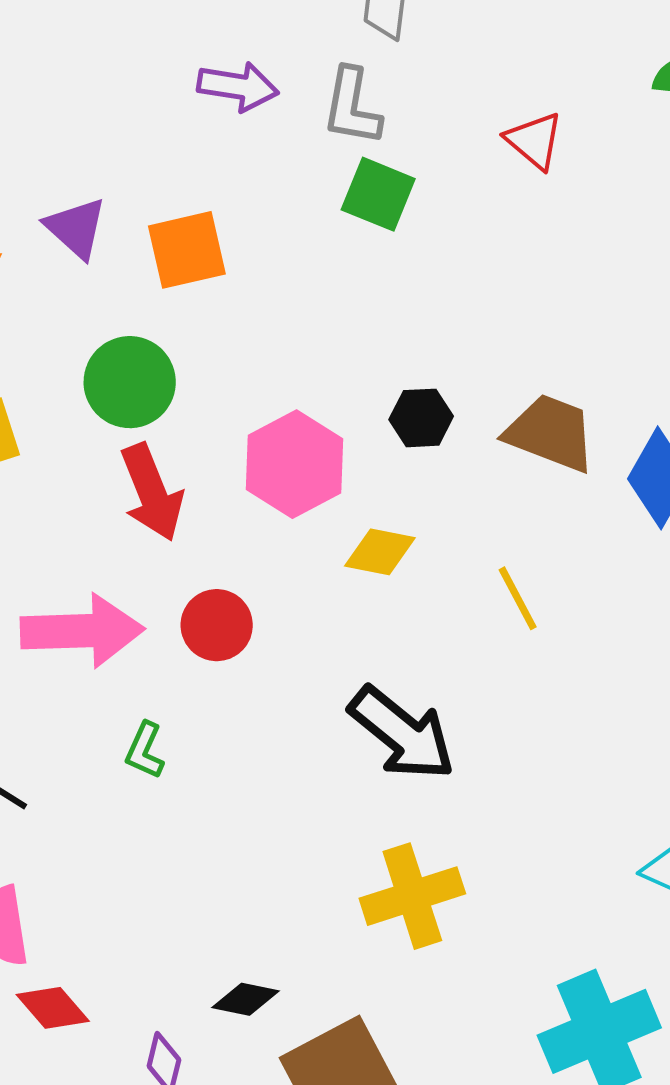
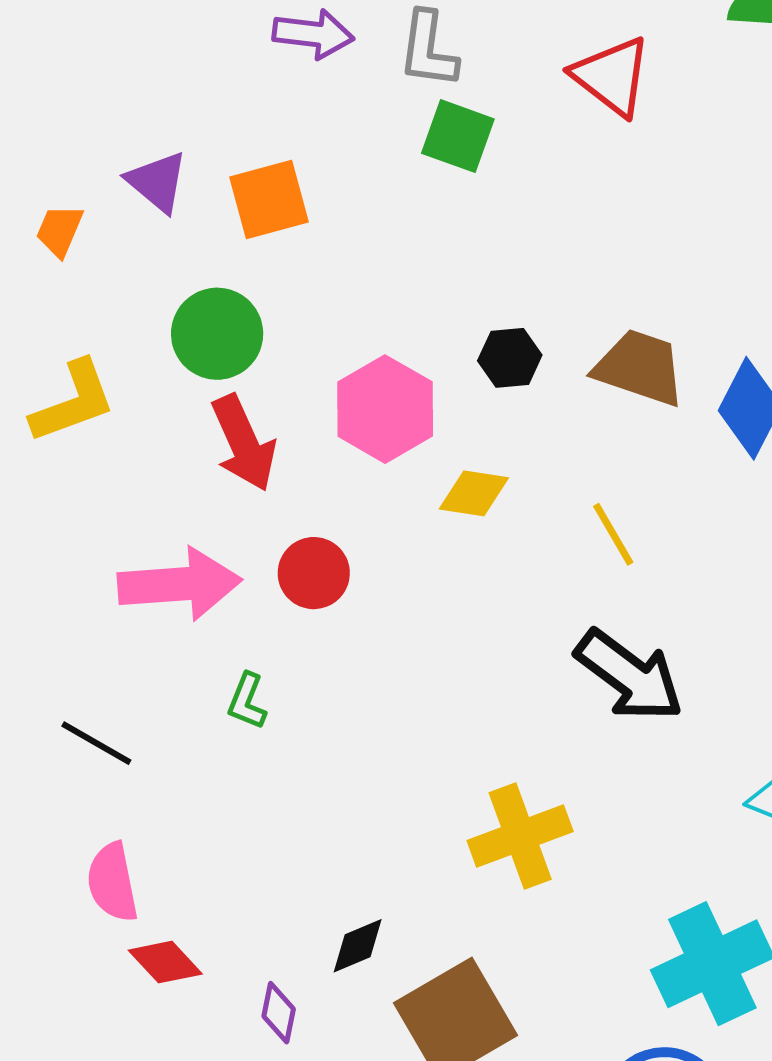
red triangle: (534, 141) -> (612, 76), size x1.4
black arrow: (402, 733) -> (629, 676), moved
black diamond: (245, 999) -> (358, 946), turned -32

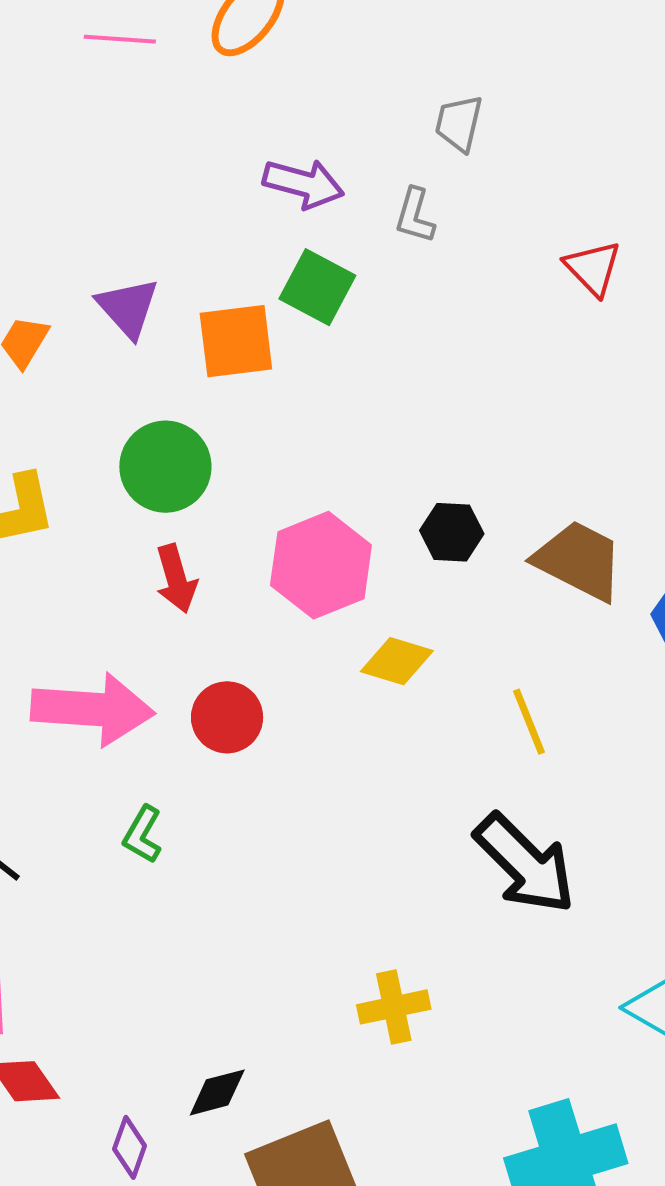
gray L-shape: (428, 50) -> (415, 216), size x0.7
red triangle: (612, 76) -> (593, 268), size x0.7
green square: (458, 136) -> (317, 287), moved
red arrow: (244, 443) -> (176, 579), size x0.7
yellow cross: (520, 836) -> (394, 1007), size x0.7

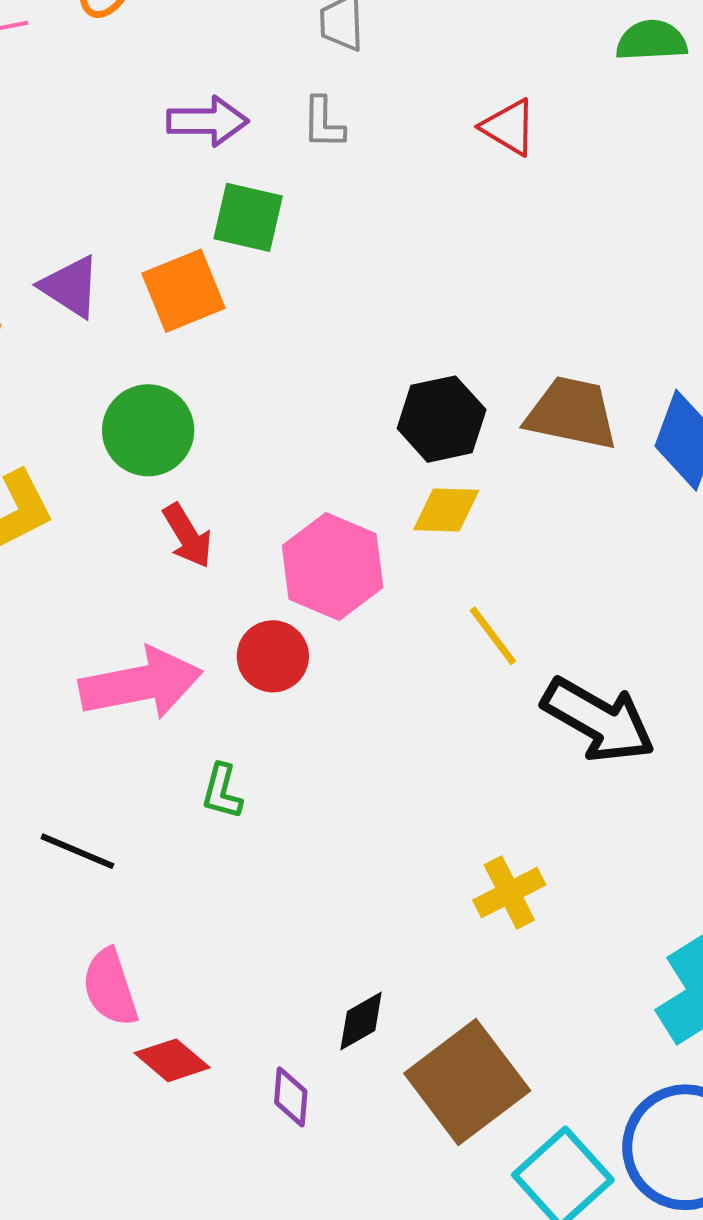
black hexagon: (452, 532) -> (442, 419), size x1.4
pink hexagon: (321, 565) -> (333, 566), moved
yellow diamond: (397, 661) -> (446, 510), moved
yellow line: (529, 722) -> (493, 636), moved

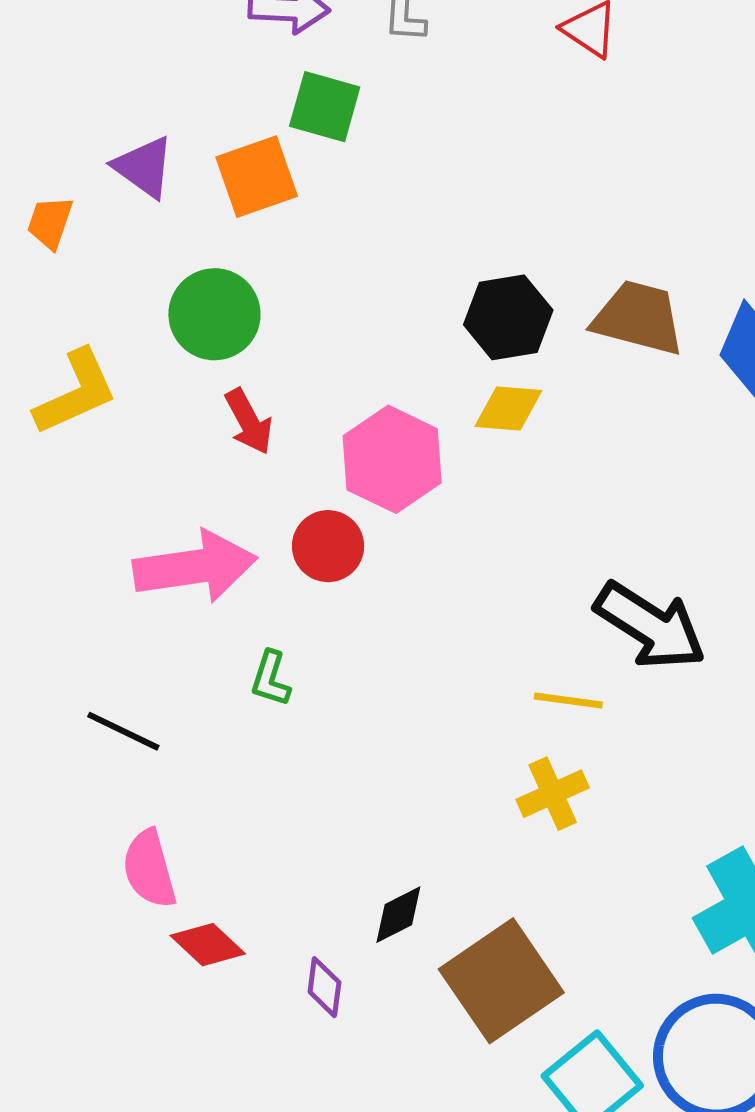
yellow line: (493, 636) -> (568, 701), moved, turned -48

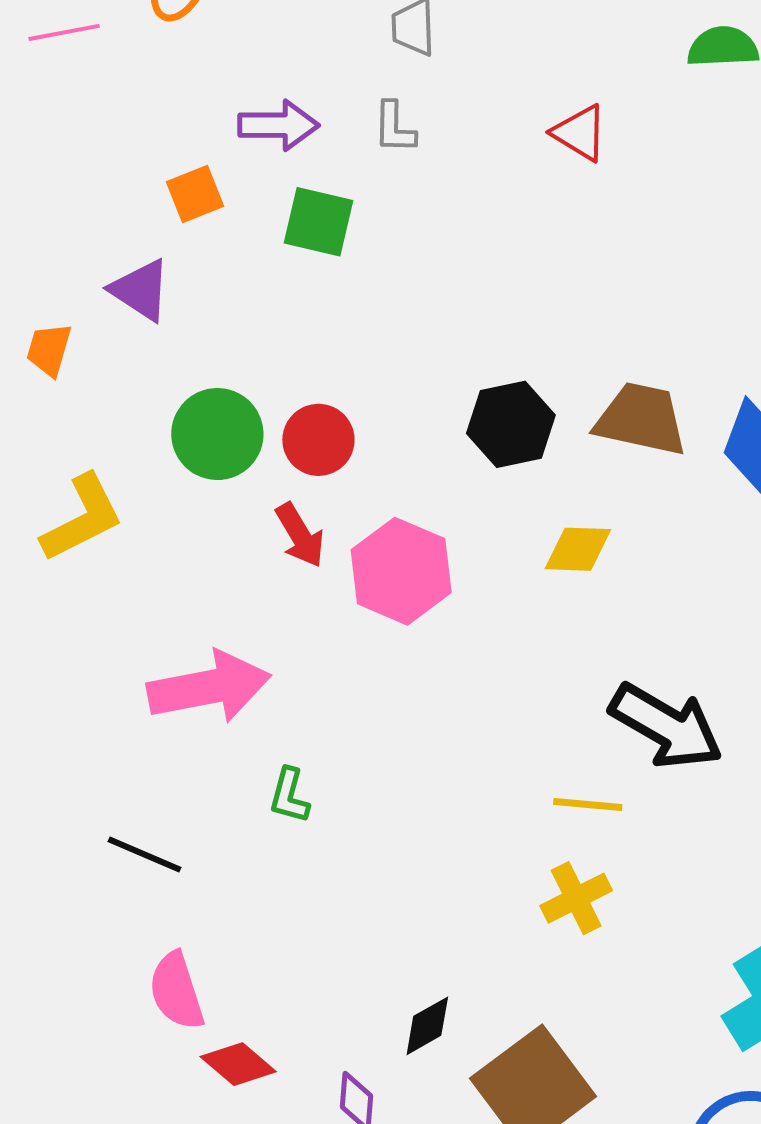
orange square: (257, 177) -> (195, 194), moved, size x0.7
yellow diamond: (508, 408) -> (578, 549), moved
red arrow: (249, 421) -> (300, 535), moved
red circle: (328, 546) -> (318, 440), moved

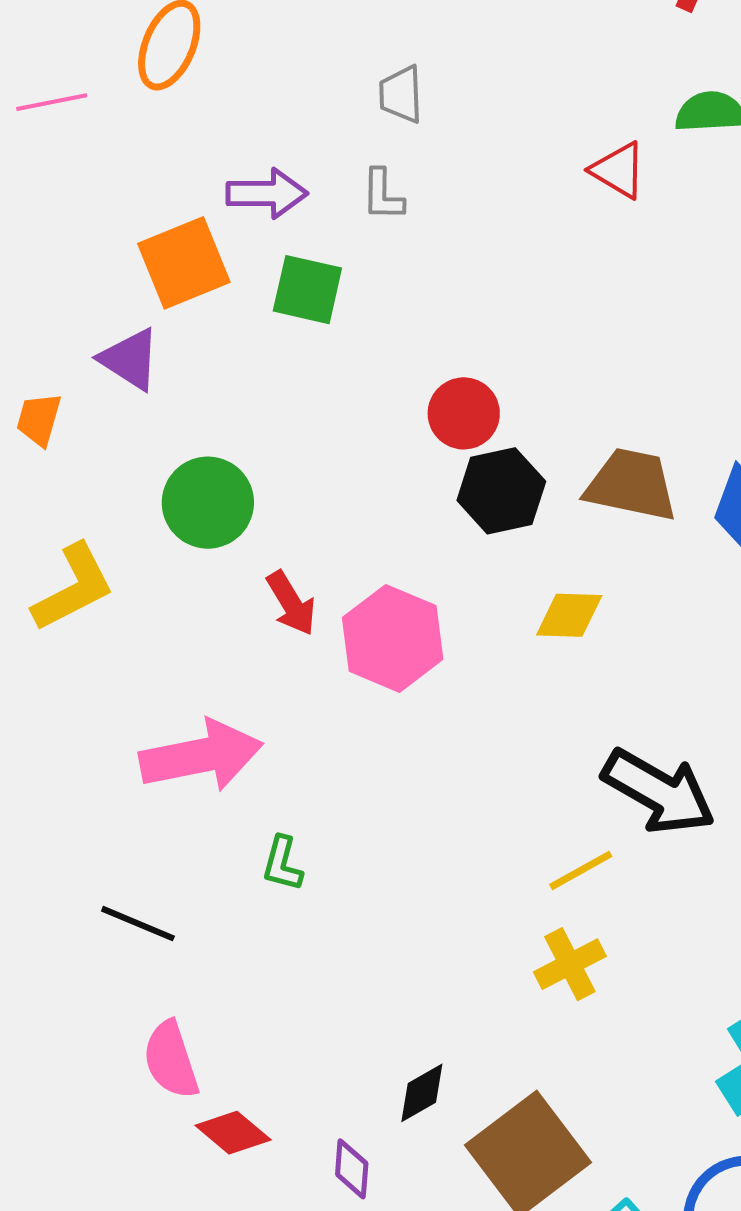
red triangle: (580, 133) -> (618, 170), moved
orange square: (195, 194) -> (184, 263), size x1.6
red circle: (318, 440) -> (464, 413), moved
yellow line: (588, 804) -> (581, 870), turned -34

